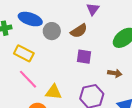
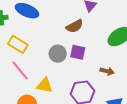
gray circle: (52, 31) -> (58, 54), moved

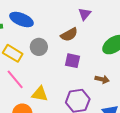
gray circle: (58, 54) -> (39, 47), moved

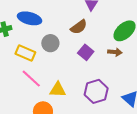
purple square: (73, 61) -> (86, 52), turned 35
brown arrow: (102, 79) -> (115, 52), moved

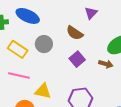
brown semicircle: (79, 27) -> (75, 33), turned 60
pink line: (31, 79) -> (19, 76), turned -40

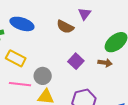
brown semicircle: (75, 33) -> (65, 27), moved
gray circle: (44, 44) -> (43, 76), moved

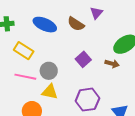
blue ellipse: (22, 24) -> (45, 25), moved

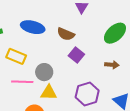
brown semicircle: (76, 24) -> (66, 34), moved
brown arrow: (112, 64) -> (112, 65), moved

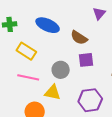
purple square: (76, 55) -> (86, 60), turned 35
gray circle: (44, 72) -> (61, 70), moved

